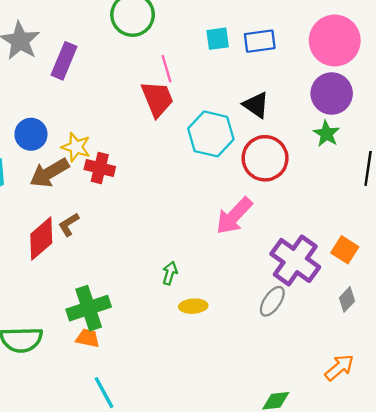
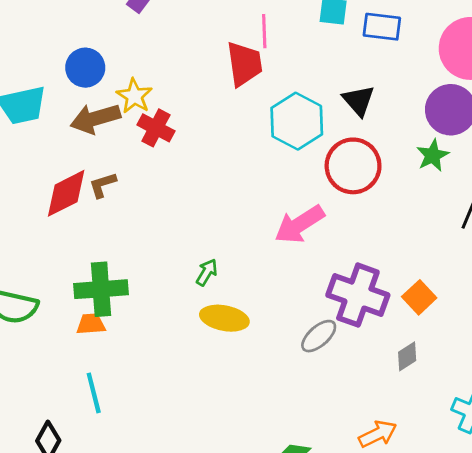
purple cross: (295, 260) -> (358, 295), turned -30
yellow ellipse: (193, 306) -> (224, 318), size x1.4
orange trapezoid: (88, 338) -> (91, 324), turned -30

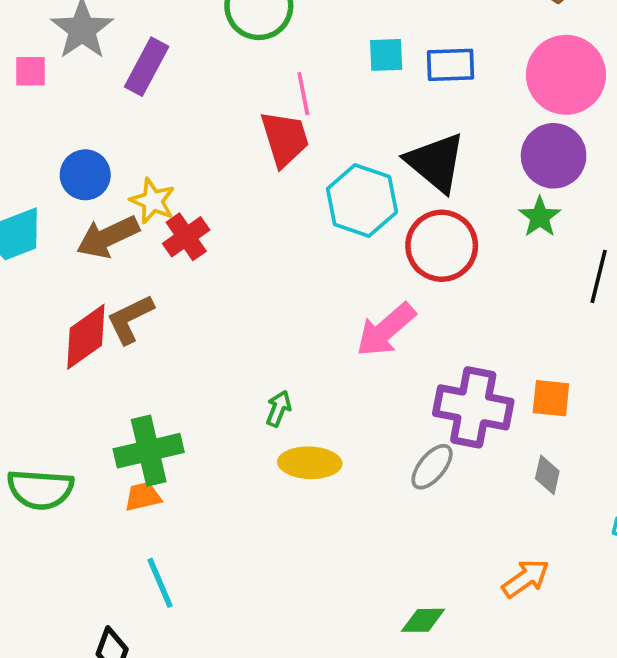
black triangle: (359, 101) -> (436, 162), size x1.5
red cross: (156, 128) -> (186, 237), turned 36
brown L-shape: (103, 185) -> (130, 319), size x1.4
orange square: (419, 297) -> (551, 398), turned -32
gray diamond: (407, 356) -> (547, 475), turned -36

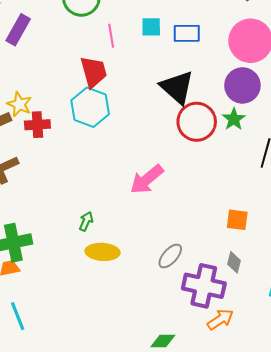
pink line: (303, 94) -> (111, 36), moved
cyan hexagon: (362, 200) -> (90, 107), moved
red cross: (186, 237) -> (37, 125), turned 30
red circle: (442, 246) -> (197, 122), moved
purple cross: (473, 407) -> (204, 286), moved

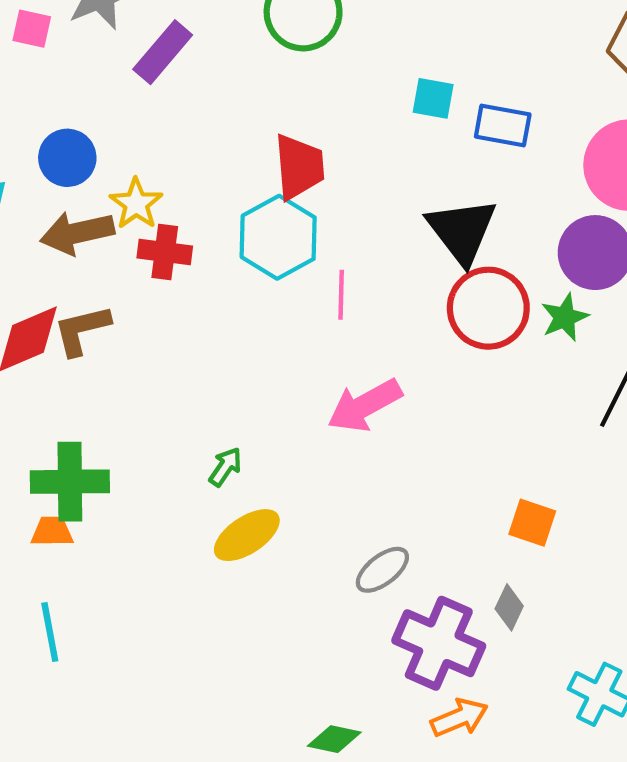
pink line: (111, 36) -> (341, 295), moved
yellow ellipse: (102, 252) -> (247, 535), turned -48

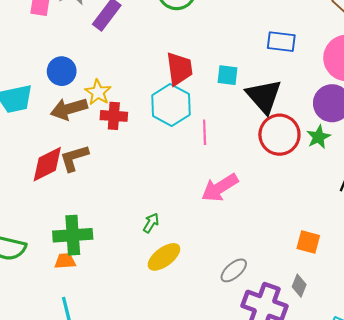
cyan square: (433, 98) -> (228, 75), moved

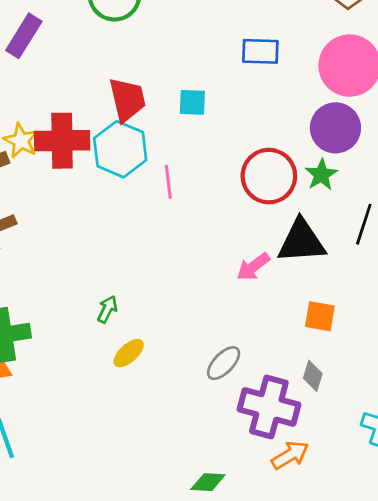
black triangle: (264, 96) -> (301, 241), moved, turned -48
red cross: (114, 116) -> (62, 141), moved, size x1.5
pink arrow: (220, 188) -> (253, 267), moved, size x0.7
yellow ellipse: (164, 257) -> (129, 353), size x0.7

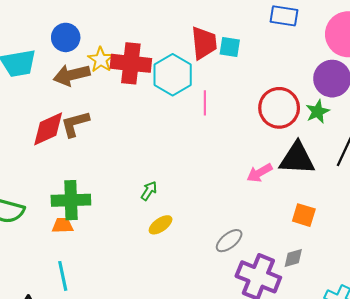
red trapezoid: (127, 100) -> (204, 43), moved
gray diamond: (313, 376) -> (293, 258), turned 50

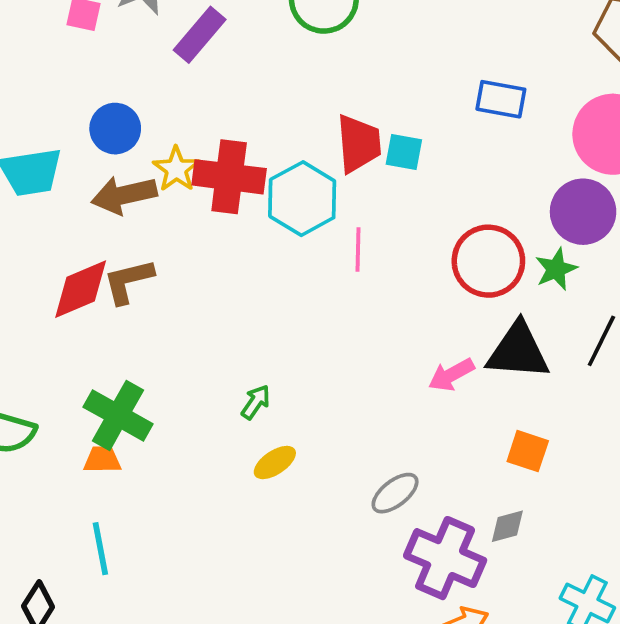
green cross: (71, 200) -> (118, 415), turned 30

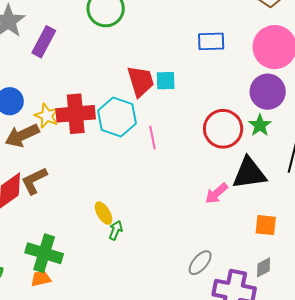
yellow ellipse: (275, 463) -> (104, 213), moved, turned -75

